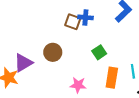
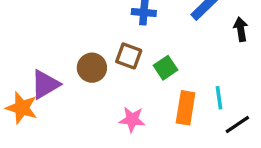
brown square: (73, 22) -> (129, 56), moved

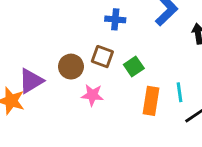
pink star: (132, 120) -> (92, 95), moved

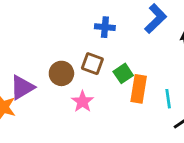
pink star: (92, 95) -> (82, 102), turned 30
orange rectangle: (151, 101) -> (139, 89), moved

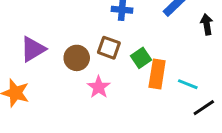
purple triangle: (22, 87) -> (33, 49), moved
cyan line: (168, 99) -> (188, 84), turned -60

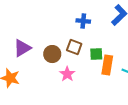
green square: (141, 58) -> (96, 54), turned 32

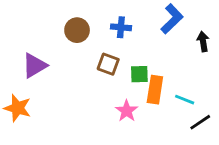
brown circle: (52, 54) -> (77, 30), moved
pink star: (67, 74) -> (127, 111), moved

